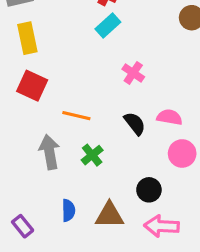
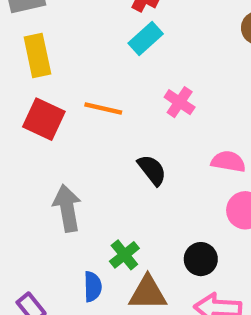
orange line: (76, 116) -> (103, 109), moved
black semicircle: (135, 123) -> (152, 170), moved
green cross: (92, 155) -> (124, 255), moved

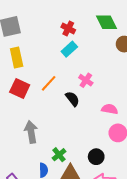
orange line: (103, 109) -> (49, 83), turned -60
black semicircle: (152, 170) -> (72, 99), moved

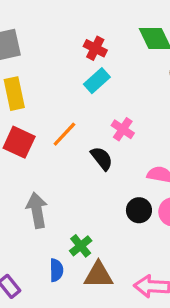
black circle: (96, 157) -> (139, 210), moved

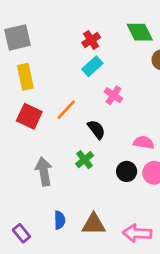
red cross: (95, 48) -> (91, 40), turned 30
pink cross: (123, 129) -> (113, 95), moved
green cross: (81, 246) -> (85, 160), moved

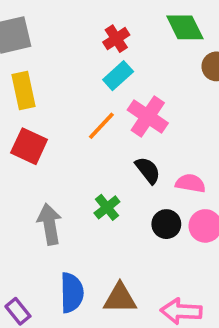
pink cross: (113, 95) -> (148, 116), size x1.5
orange line: (66, 110) -> (101, 126), moved
black semicircle: (96, 129) -> (148, 170), moved
blue semicircle: (60, 220) -> (72, 293), size x1.5

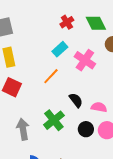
red cross: (116, 39) -> (67, 22), moved
pink cross: (148, 116) -> (85, 60), moved
green cross: (107, 207) -> (54, 120), size x1.5

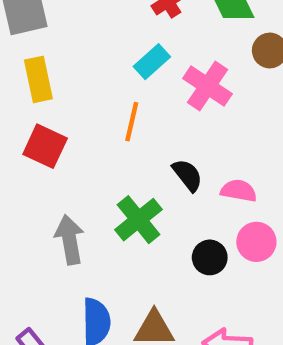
orange line: (51, 76) -> (132, 122), turned -30
black circle: (86, 129) -> (210, 257), moved

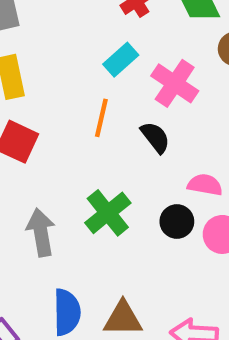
black semicircle: (187, 175) -> (155, 137), moved
black circle: (210, 257) -> (177, 221), moved

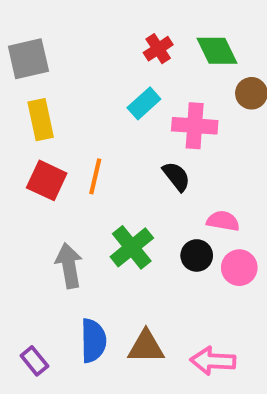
pink cross: (175, 83) -> (195, 126), turned -30
orange line: (101, 118) -> (95, 176), moved

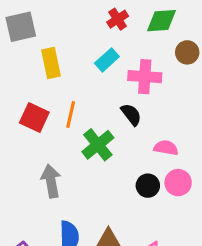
green diamond: (217, 51) -> (161, 21), turned -68
yellow rectangle: (41, 120) -> (51, 63), moved
green cross: (132, 247) -> (98, 145), moved
black circle: (197, 255) -> (148, 186), moved

